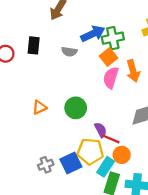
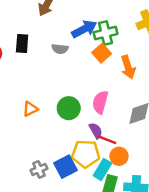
pink semicircle: (111, 78) -> (100, 102), moved

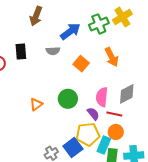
green cross: (105, 33) -> (99, 24), moved
orange square: (102, 53) -> (81, 64), moved
pink semicircle: (100, 102) -> (102, 97), moved
red line: (107, 140) -> (114, 114), moved

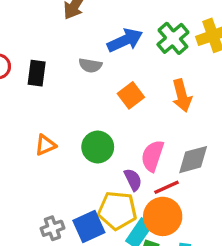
green cross: (99, 24) -> (173, 38), turned -30
black rectangle: (21, 51) -> (37, 73), moved
red line: (114, 114) -> (166, 187), turned -49
orange circle: (116, 132) -> (163, 216), size x1.5

